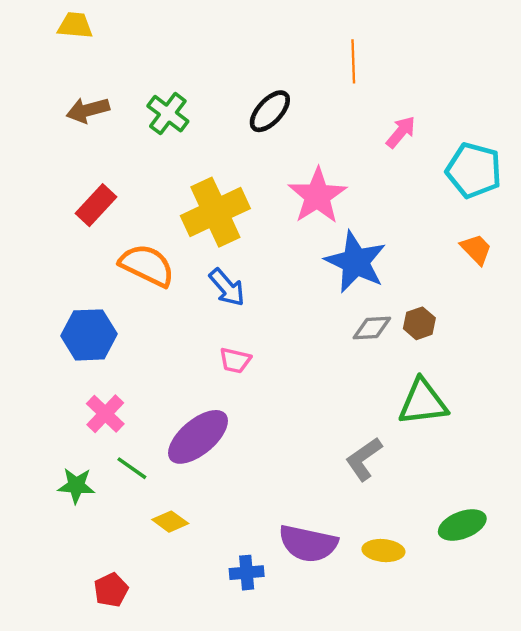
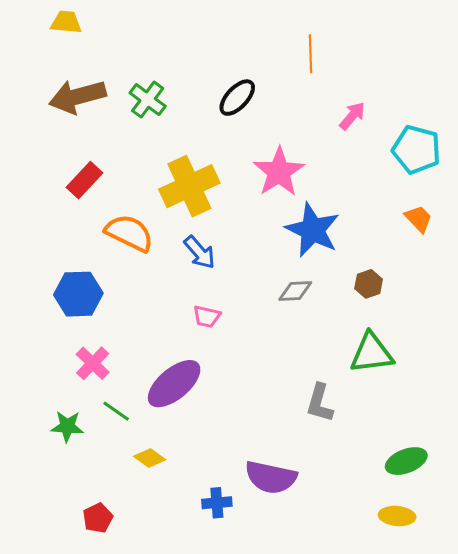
brown arrow: (88, 110) -> (77, 97), size x1.5
gray diamond: (372, 328) -> (295, 291), moved
gray L-shape: (364, 459) -> (320, 403), turned -39
yellow ellipse: (383, 551) -> (397, 516), moved

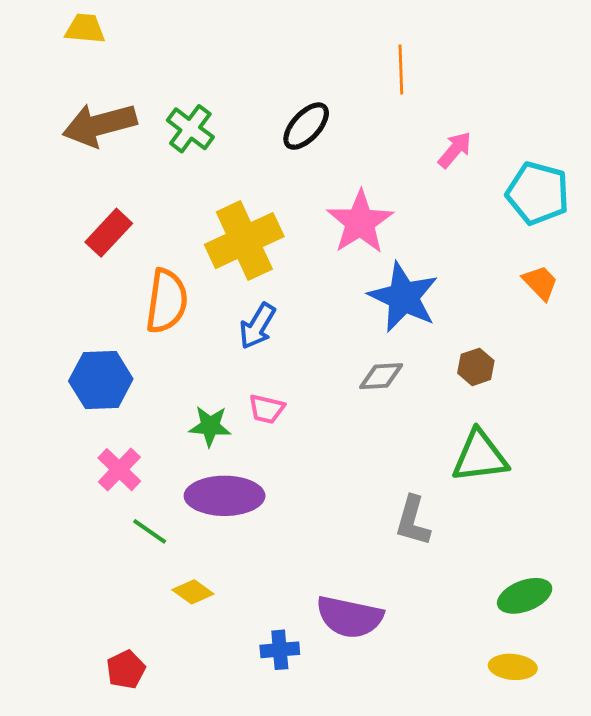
orange semicircle: (129, 233) -> (167, 301), turned 72
blue arrow: (200, 252) -> (257, 326), turned 72
purple ellipse: (174, 384) -> (225, 496), turned 40
green star: (67, 426) -> (210, 426), moved

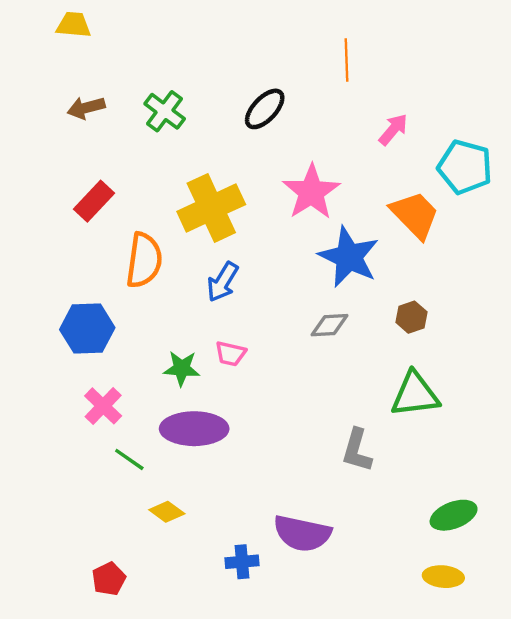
brown arrow: (100, 125) -> (86, 108), size x0.6
orange trapezoid: (540, 283) -> (415, 215), moved, size x1.6

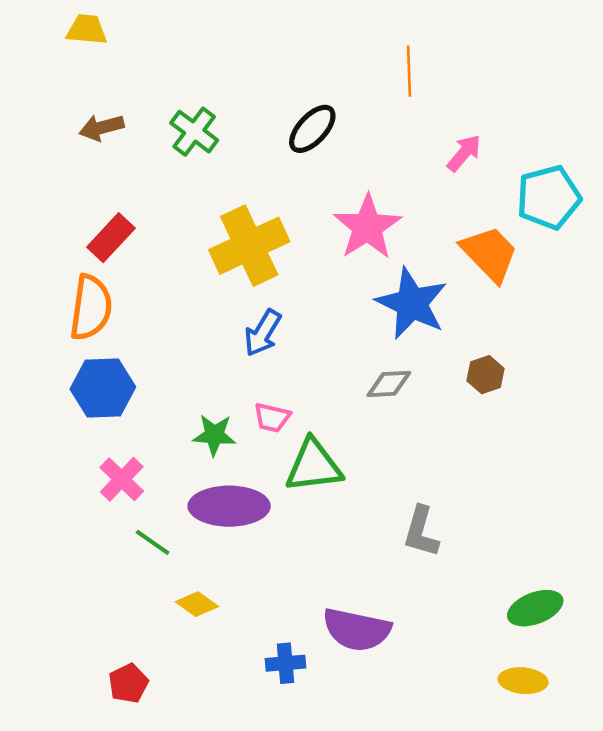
cyan pentagon: (465, 167) -> (549, 197), turned -30
orange semicircle: (144, 260) -> (91, 307), moved
green triangle: (415, 395) -> (314, 466), moved

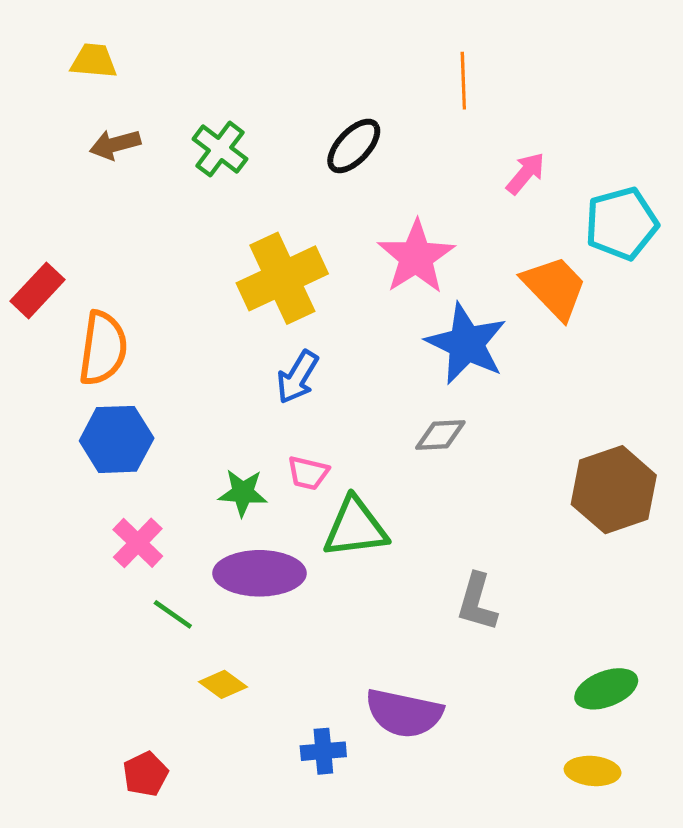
yellow trapezoid: (87, 30) -> (94, 61), moved
red rectangle: (111, 238) -> (37, 290), moved
brown hexagon: (486, 375) -> (614, 490), moved, size x2.0

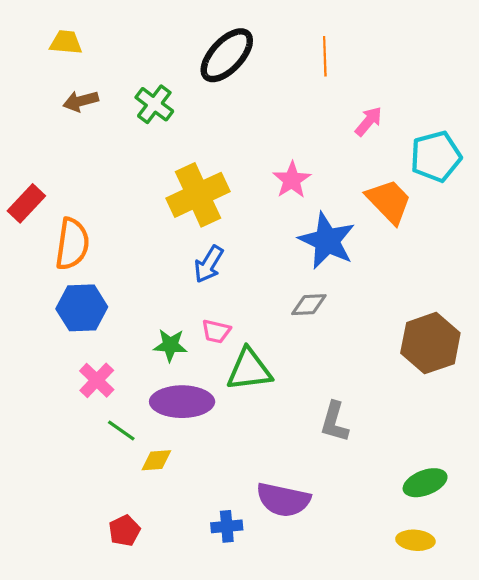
black ellipse: (354, 146) -> (227, 55), moved, size x1.4
pink star: (416, 257) -> (292, 180), size x0.7
yellow diamond: (223, 684) -> (156, 460), moved, turned -40
red pentagon: (145, 774) -> (124, 531), moved

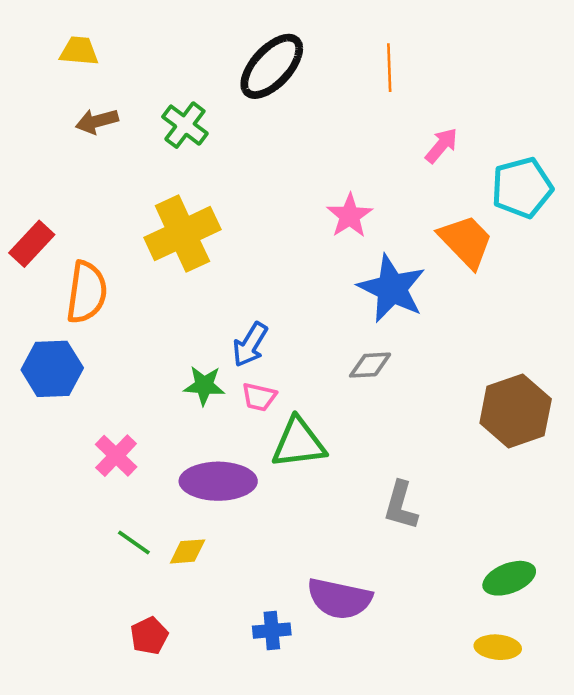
yellow cross: (198, 195) -> (182, 234), moved
blue arrow: (209, 264) -> (250, 345), moved
blue hexagon: (82, 308) -> (52, 369), moved
green star: (170, 345) -> (204, 385), moved
green line: (121, 430) -> (134, 542), moved

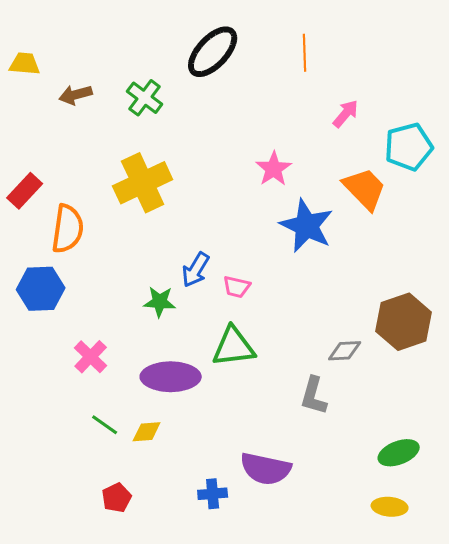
yellow trapezoid: (79, 51) -> (25, 64), moved
gray diamond: (370, 365) -> (345, 351), moved
pink trapezoid: (259, 397) -> (237, 287), moved

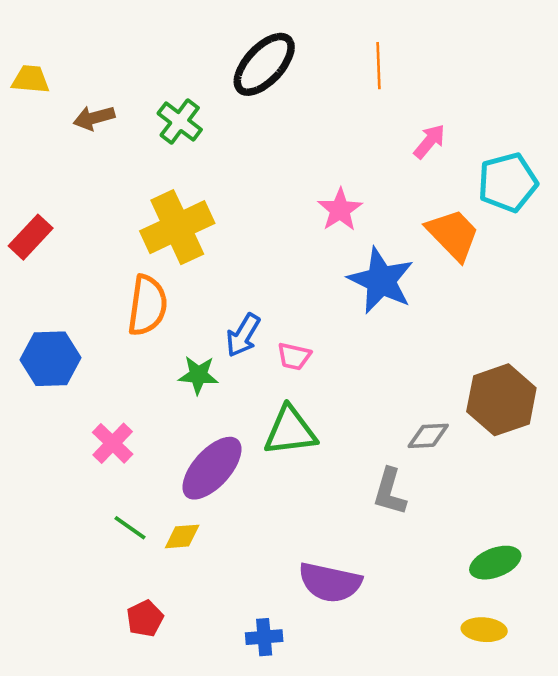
orange semicircle: (68, 229) -> (147, 305), moved
purple ellipse: (171, 377) -> (212, 468), turned -48
blue cross: (213, 494) -> (264, 637), moved

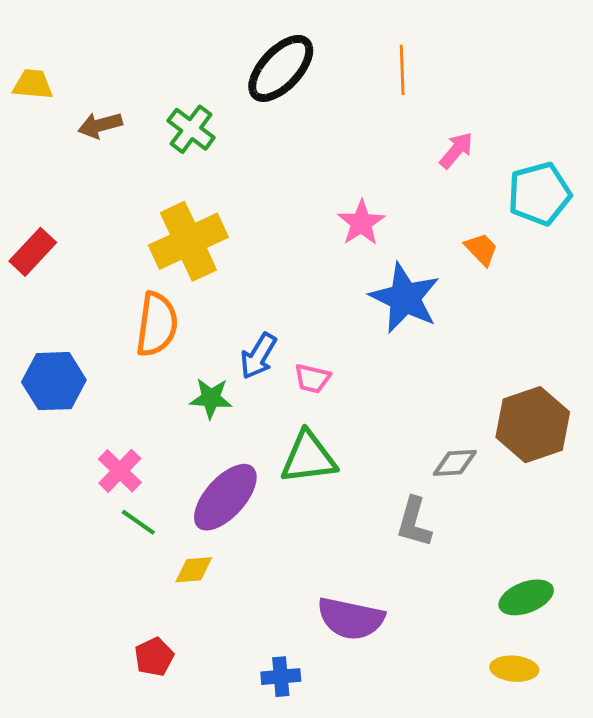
orange trapezoid: (453, 235) -> (481, 249), size x0.6
green line: (130, 528) -> (138, 522), moved

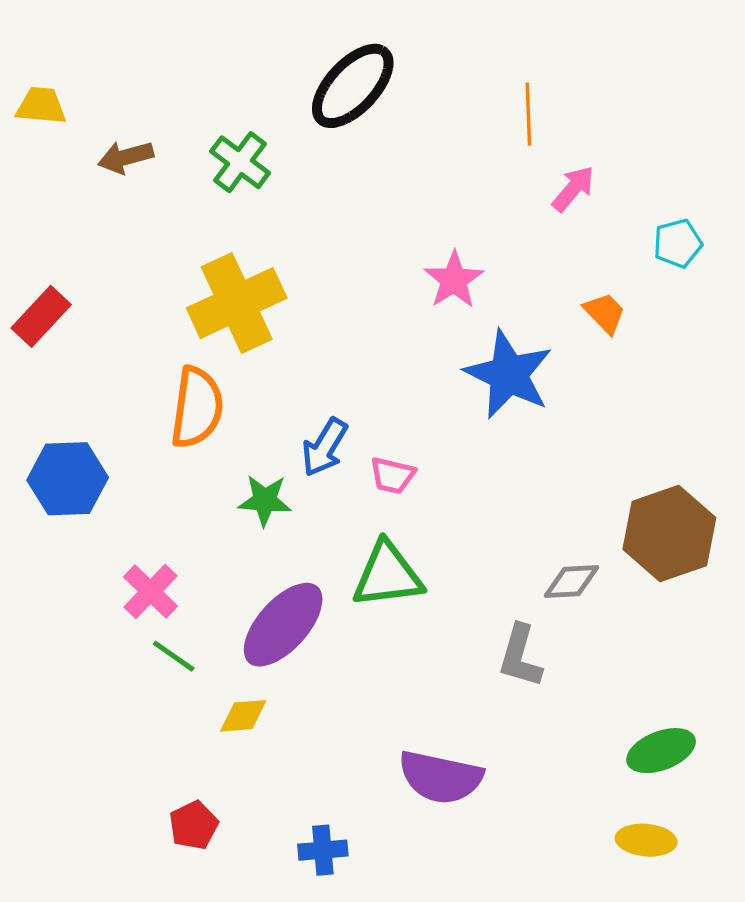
orange line: (402, 70) -> (528, 114), moved
cyan pentagon: (539, 194) -> (678, 243), size x0.6
blue cross: (281, 677) -> (323, 850), moved

